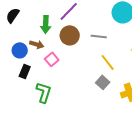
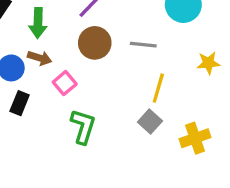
green arrow: (46, 24) -> (38, 23), moved
yellow line: (108, 62) -> (158, 88), turned 54
green L-shape: (44, 92) -> (83, 126), moved

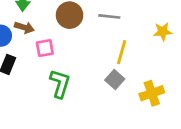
pink square: (65, 83) -> (45, 48), turned 30

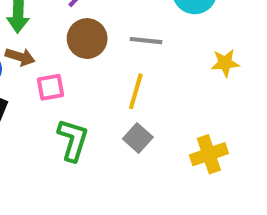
yellow line: (122, 52) -> (136, 91), moved
gray square: (115, 80) -> (138, 138), moved

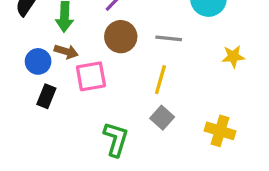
pink square: (51, 87) -> (91, 76), size x1.4
green L-shape: (73, 140) -> (116, 139), moved
yellow cross: (209, 154) -> (220, 131), turned 36

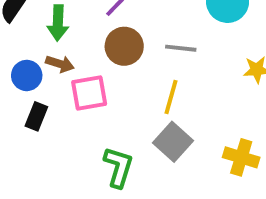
gray square: (162, 118) -> (173, 142), size x1.4

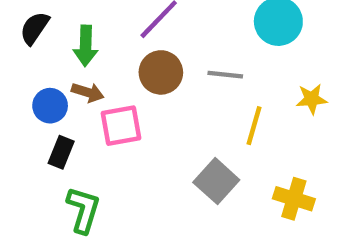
yellow line: (171, 97) -> (254, 126), moved
green L-shape: (118, 167) -> (83, 210), moved

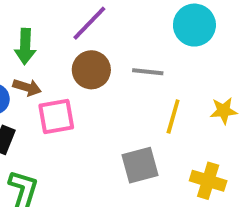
yellow star: (312, 99) -> (224, 111), moved
gray square: (216, 181) -> (140, 165), turned 33

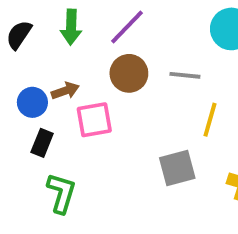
green arrow: (25, 46) -> (71, 27), moved
brown arrow: (27, 87) -> (65, 91), turned -36

